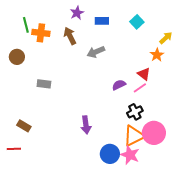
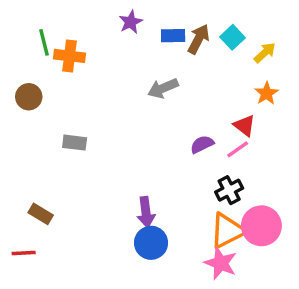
brown arrow: (70, 36) -> (199, 39), moved, turned 54
yellow arrow: (166, 38) -> (265, 53), moved
blue circle: (110, 154) -> (151, 243), moved

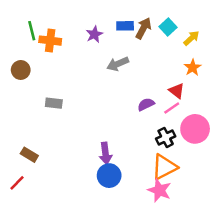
purple star: (131, 22) -> (94, 34), moved
pink circle: (261, 226) -> (195, 129), moved
red line: (24, 253) -> (17, 183), turned -42

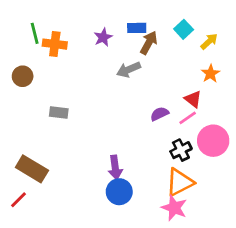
brown arrow: (143, 28) -> (149, 43), moved
brown rectangle: (29, 155) -> (32, 169), size x1.6

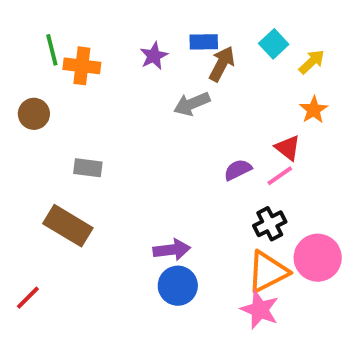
pink circle: (213, 141) -> (318, 258), moved
purple arrow: (115, 168) -> (172, 250), turned -90
brown rectangle: (32, 169) -> (68, 226), moved

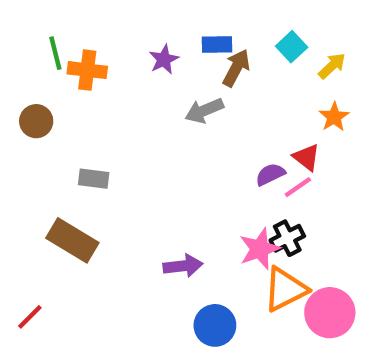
purple semicircle: (238, 170) -> (270, 174), moved
pink circle: (318, 258) -> (330, 313), moved
blue circle: (178, 286) -> (215, 325), moved
pink star: (260, 310) -> (260, 249), moved, turned 30

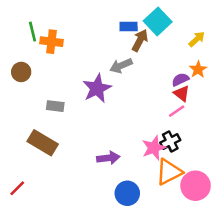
cyan square: (292, 47) -> (158, 21), moved, size x1.5
purple star: (164, 59) -> (97, 88), moved, size x1.6
purple semicircle: (270, 174) -> (180, 80), moved

